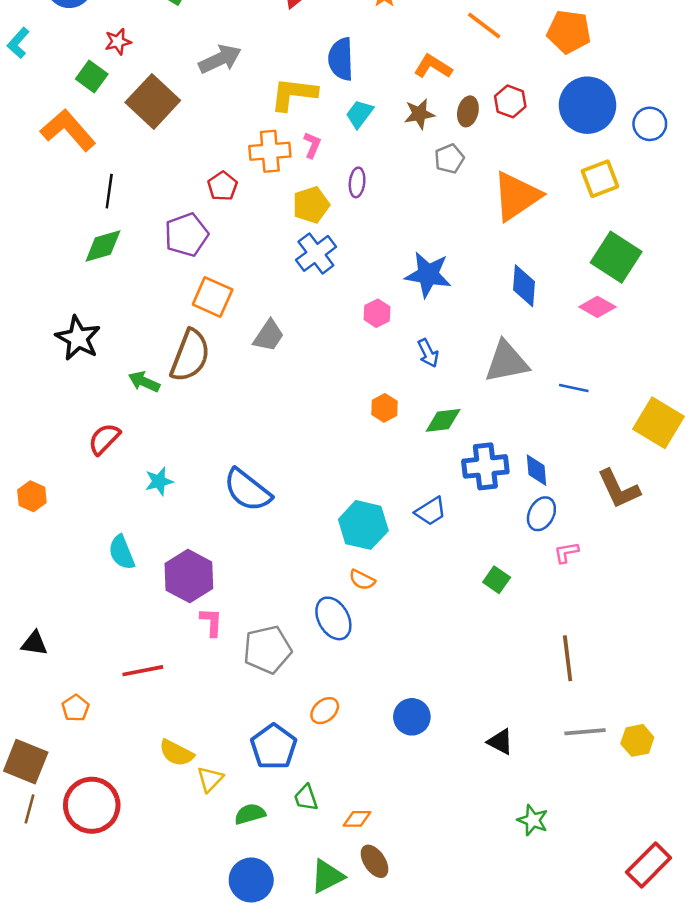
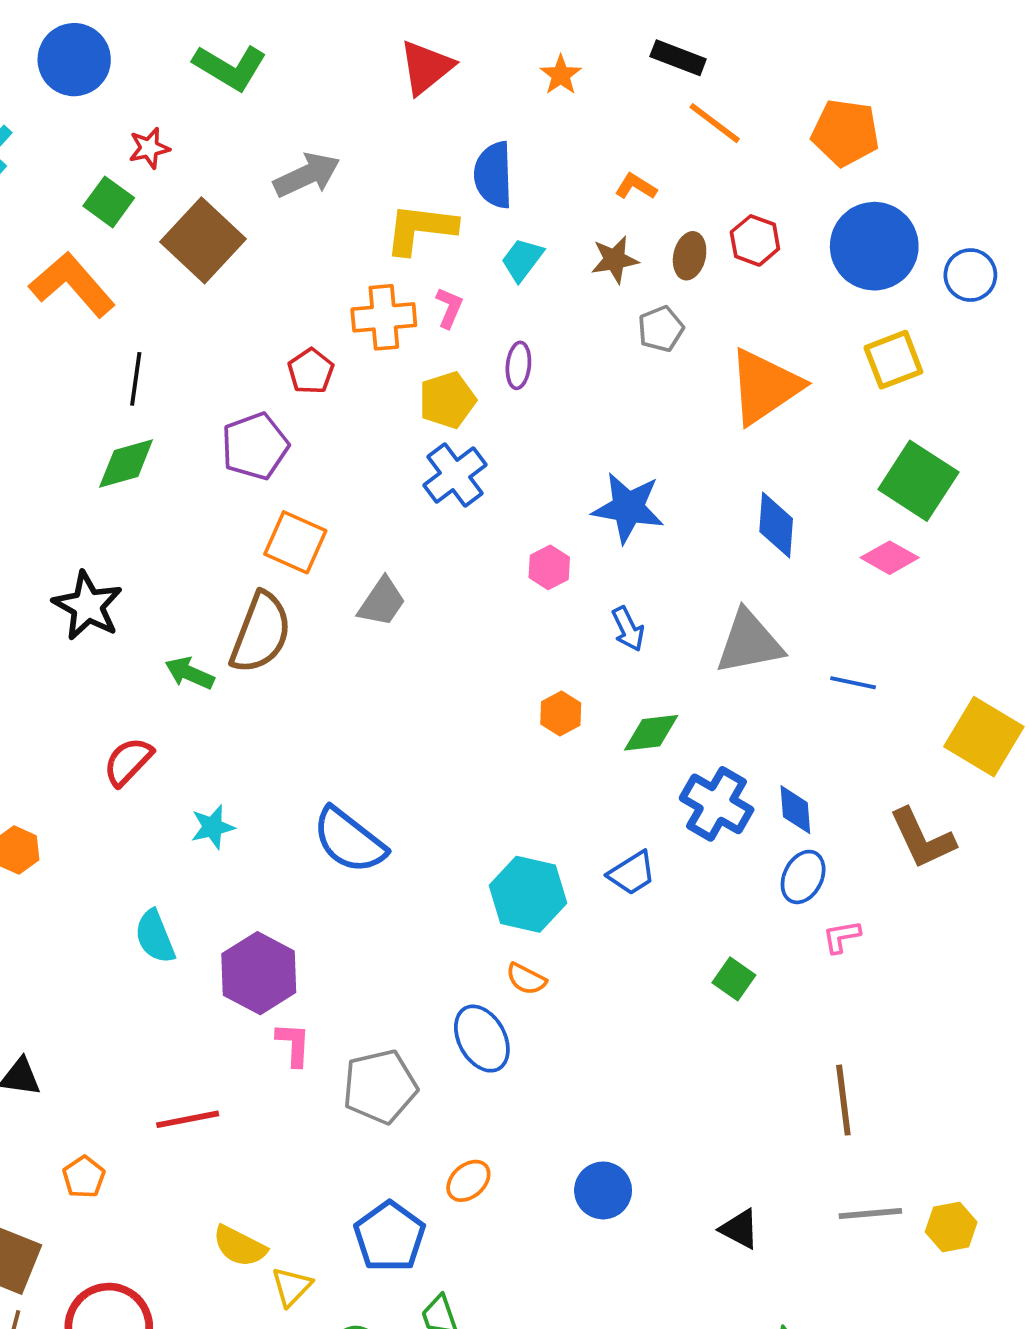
orange L-shape: (433, 67) -> (636, 187), size x0.7
blue cross: (485, 466) -> (717, 804), turned 36

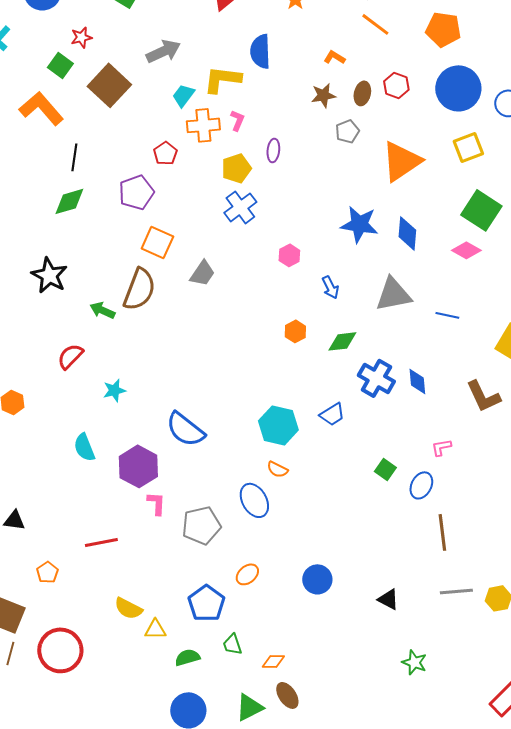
cyan trapezoid: (522, 260) -> (183, 95), moved
blue star: (628, 508) -> (359, 224), moved
blue semicircle: (349, 840) -> (185, 429), moved
blue ellipse: (803, 877) -> (421, 485), moved
yellow triangle: (291, 1287) -> (155, 629), turned 45

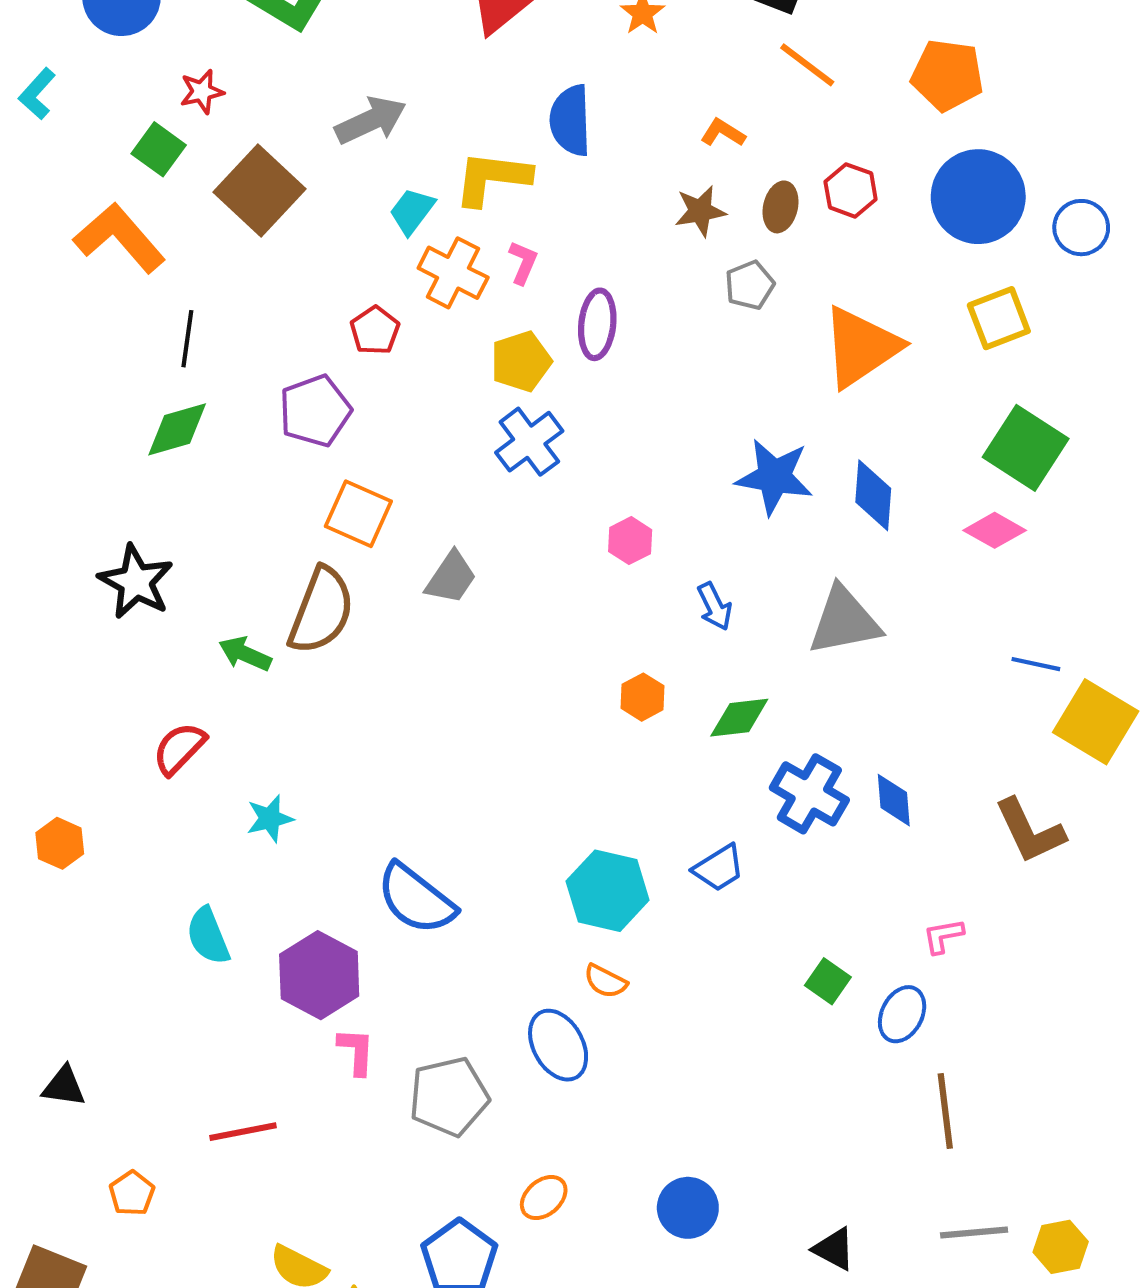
orange cross: (203, 125) -> (453, 273), turned 32
purple ellipse: (273, 150) -> (597, 324), size x1.4
blue line: (447, 315) -> (1036, 664), moved

